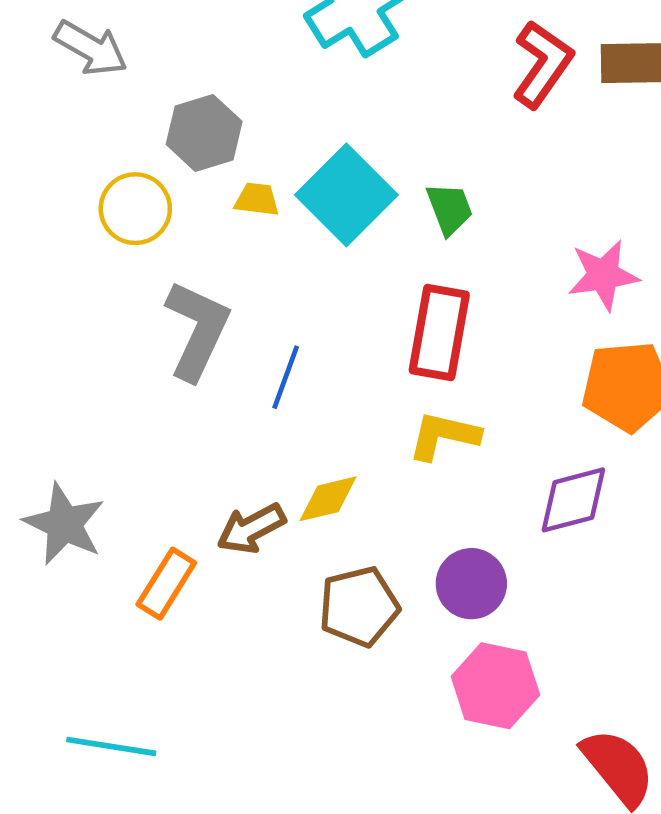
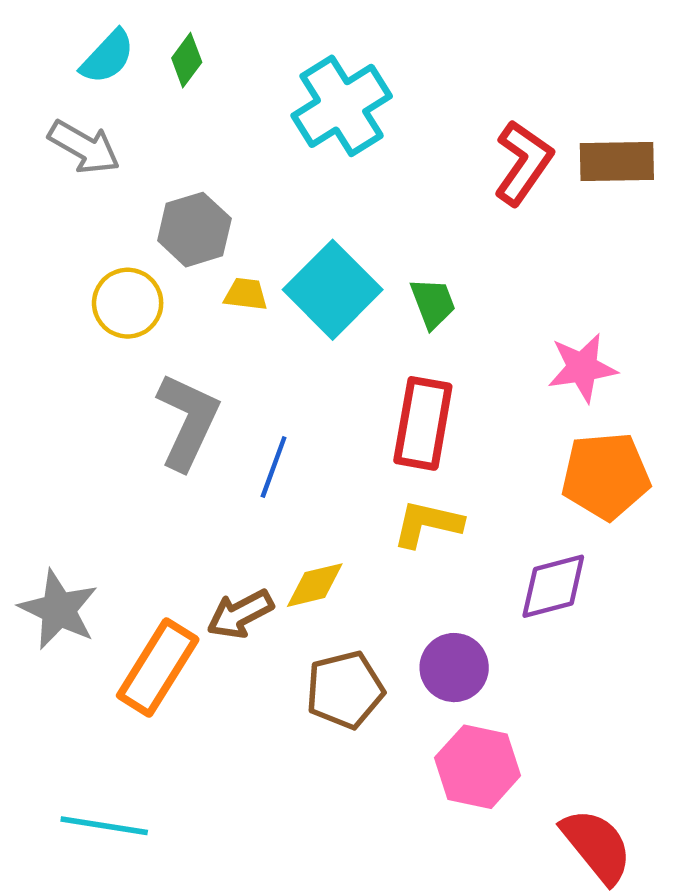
orange rectangle: (166, 584) -> (158, 668), size x1.4

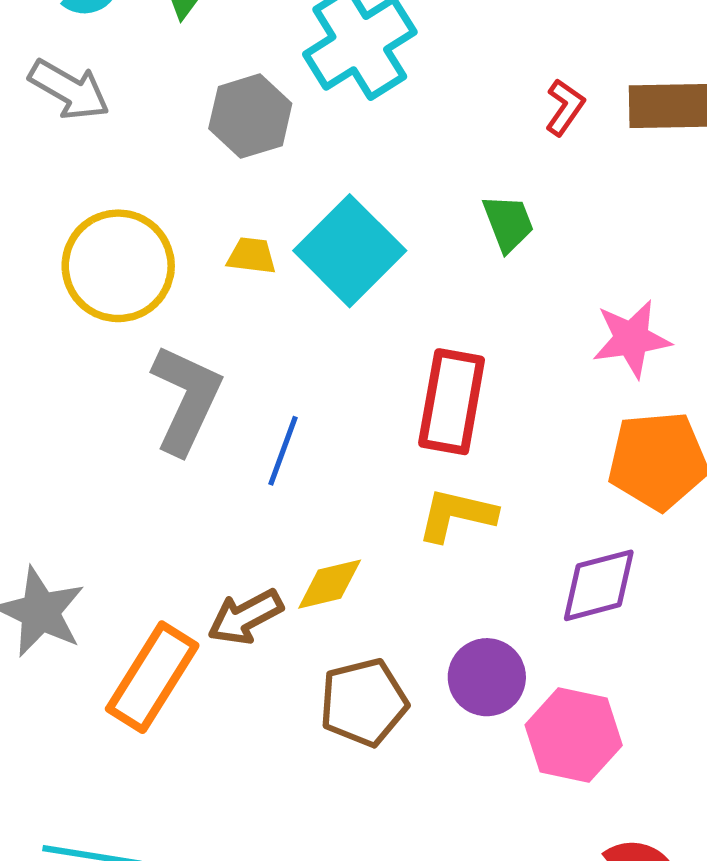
red L-shape: (523, 163) -> (565, 107), size x0.6
gray hexagon: (194, 230) -> (250, 116), moved
yellow circle: (128, 303) -> (118, 266), size x1.4
green trapezoid: (433, 303) -> (508, 223), moved
pink hexagon: (478, 767) -> (574, 735), moved

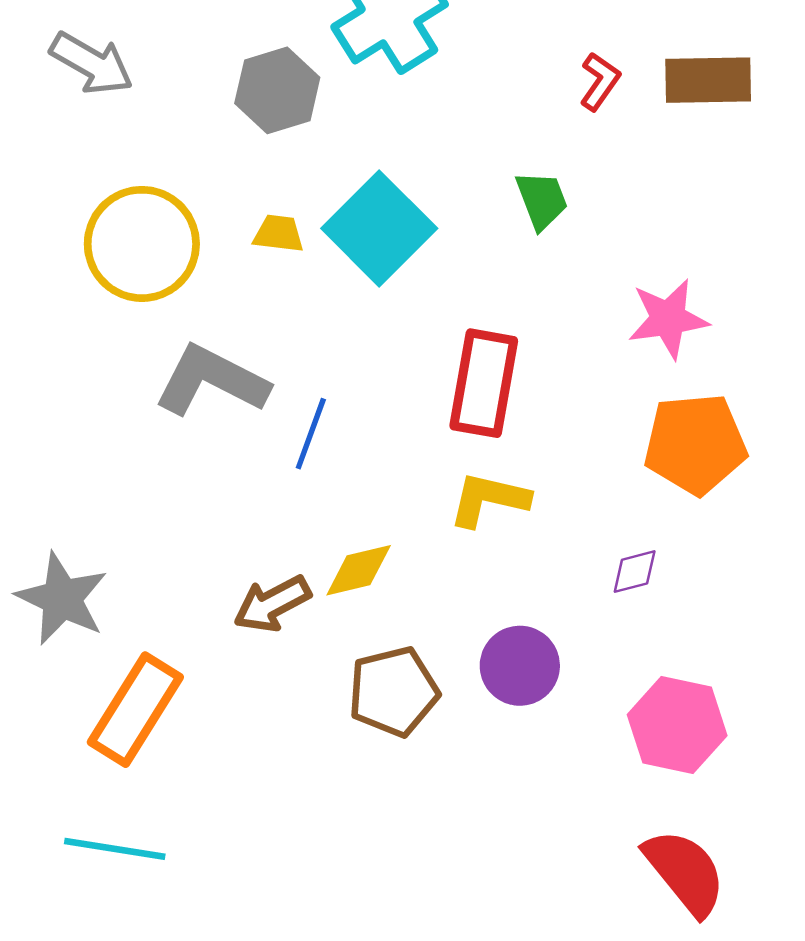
gray L-shape: (186, 399) -> (212, 381), turned -88
purple diamond: (599, 585) -> (635, 572), size x0.6
orange rectangle: (152, 677) -> (135, 710), moved
pink hexagon: (574, 735) -> (677, 725), moved

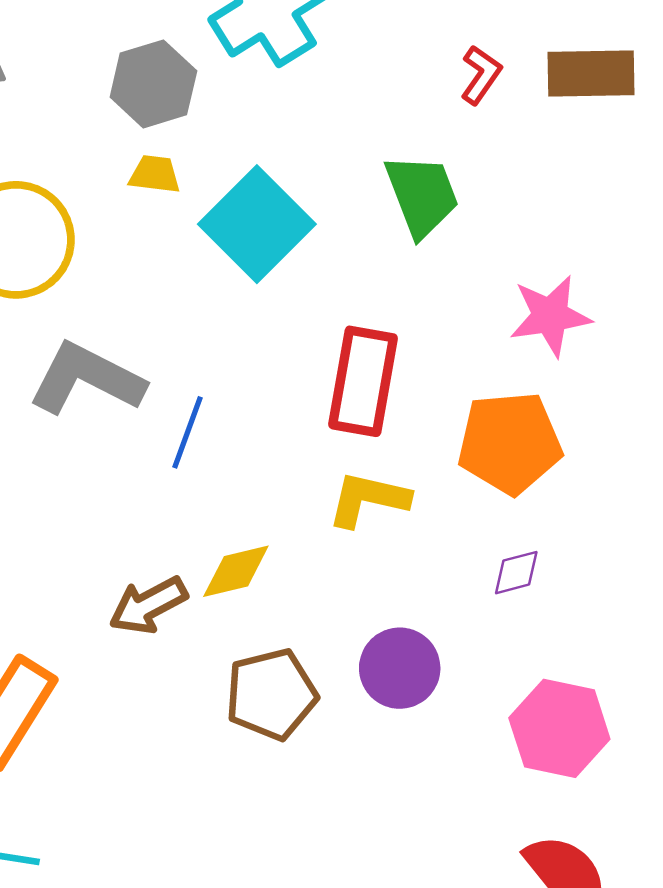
green trapezoid: (542, 200) -> (422, 195), size x1.4
yellow trapezoid: (279, 234) -> (155, 174), moved
orange pentagon: (695, 444) -> (510, 443), moved

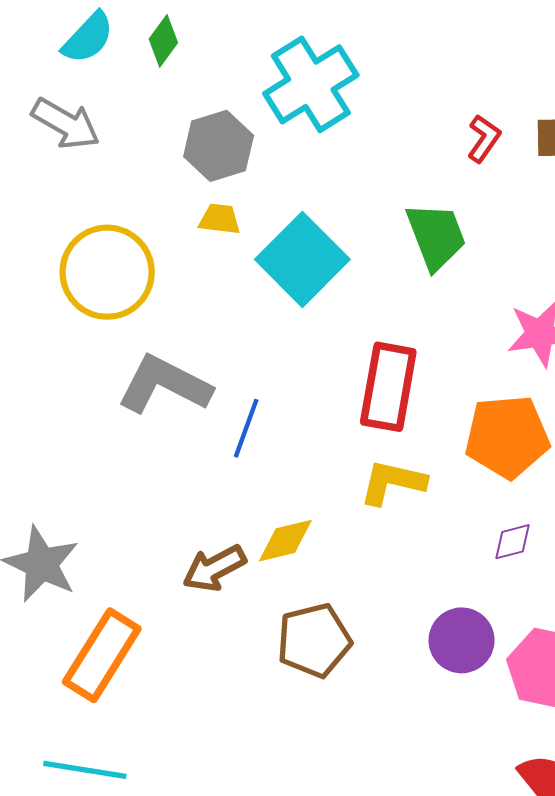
purple circle: (400, 668) -> (462, 640), moved

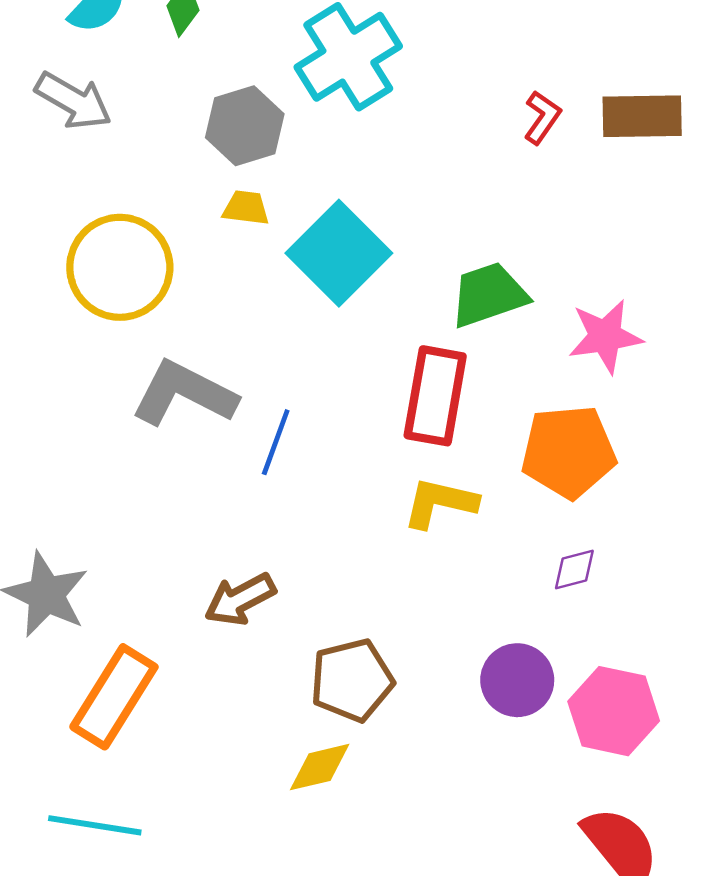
green trapezoid: (436, 236) -> (489, 295), moved, turned -88
yellow diamond: (285, 541) -> (320, 767), moved

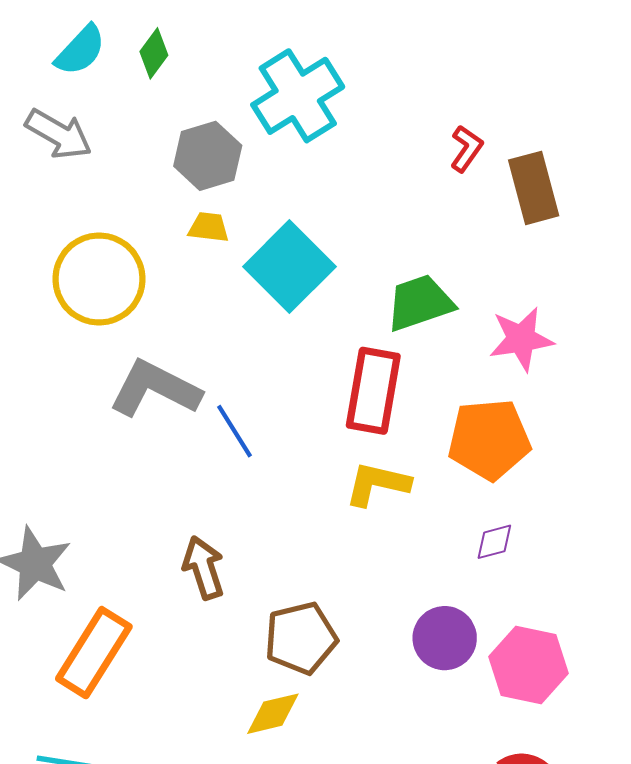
brown rectangle: (642, 116) -> (534, 188), moved, turned 76
blue line: (276, 442) -> (235, 431), turned -52
brown arrow: (240, 599) -> (204, 568), turned 100

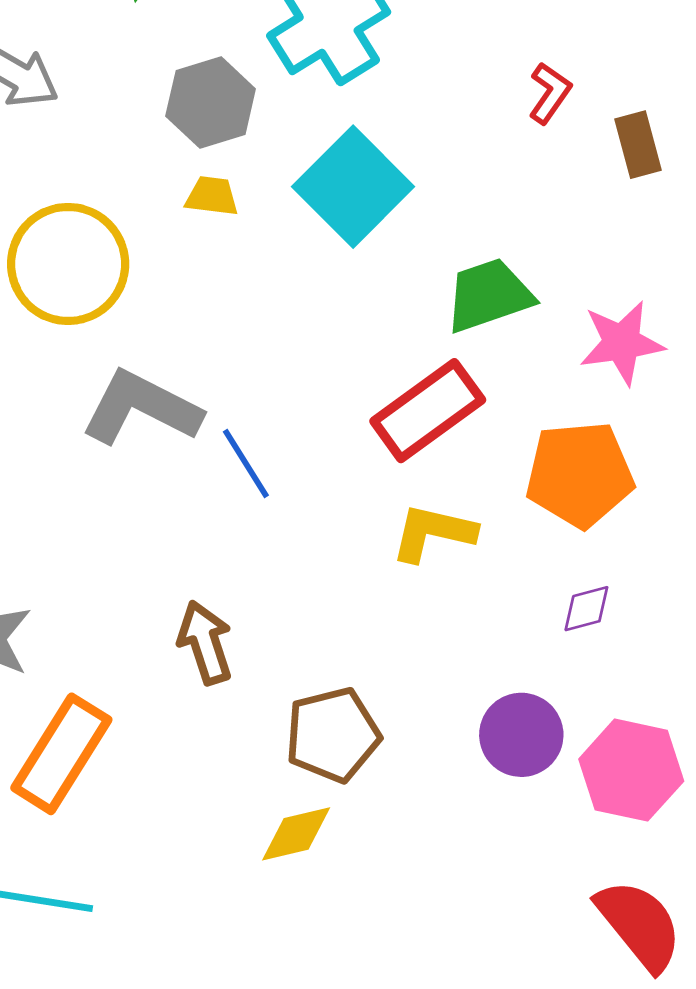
brown rectangle: (534, 188) -> (638, 145), size x0.7
cyan square: (289, 267) -> (353, 187), moved
red rectangle: (373, 391) -> (428, 411), turned 44

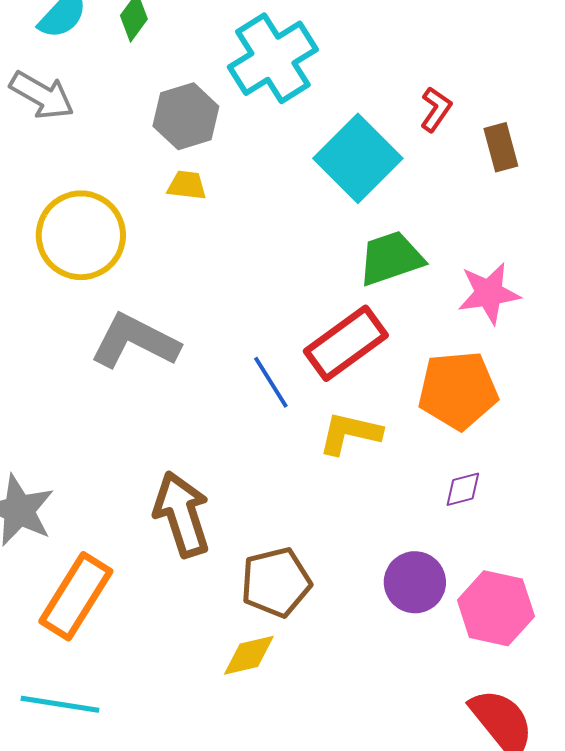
cyan square: (353, 187) -> (358, 158), moved
blue line: (246, 463) -> (271, 382), moved
brown arrow: (205, 643) -> (182, 514), size x1.4

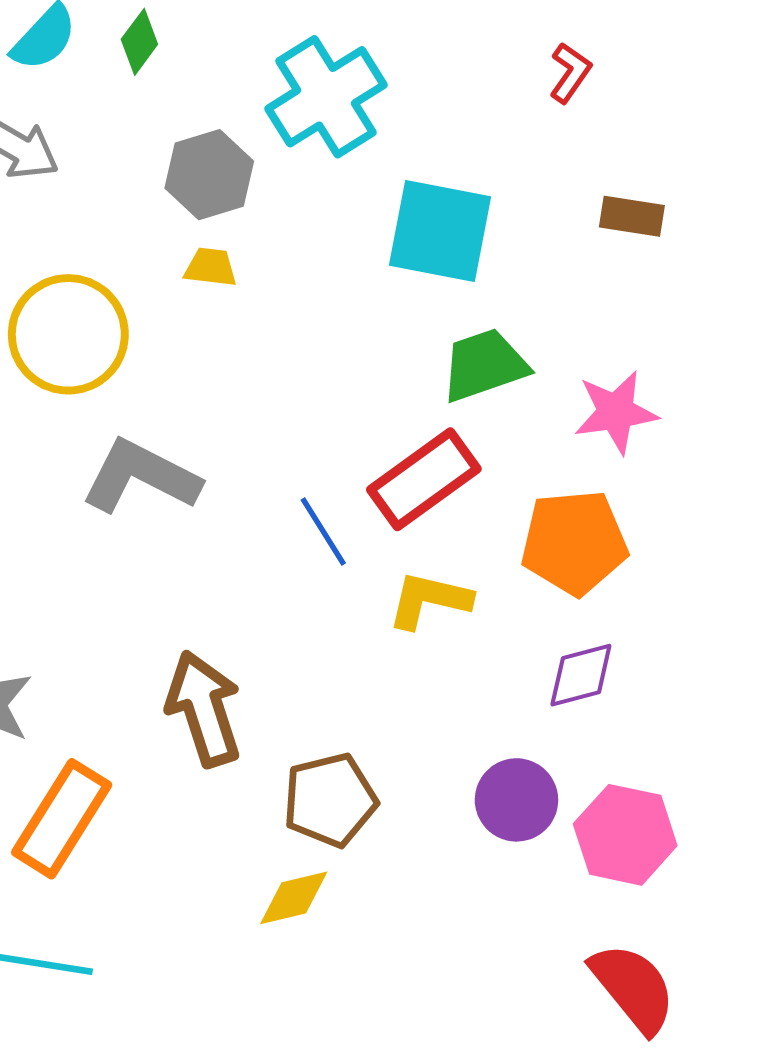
red L-shape: (436, 109) -> (570, 73), moved
brown rectangle: (501, 147) -> (632, 216), turned -66
cyan square: (358, 158) -> (440, 231), turned -34
purple diamond: (463, 489) -> (581, 675), size x1.4

